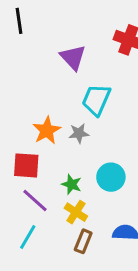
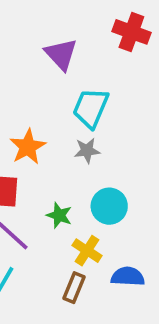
gray star: (79, 133) -> (87, 151), moved
yellow cross: (76, 212) -> (87, 251), moved

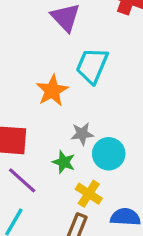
orange star: (28, 147) -> (52, 91), moved
gray star: (87, 151) -> (82, 134), moved

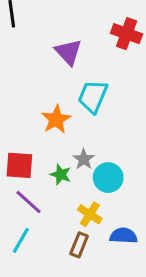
gray star: (82, 134) -> (84, 159), turned -30
green star: (64, 162) -> (61, 174), moved

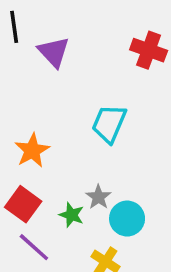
purple triangle: (68, 52) -> (54, 52), moved
orange star: (56, 119) -> (32, 150), moved
red square: (19, 165) -> (23, 204), turned 32

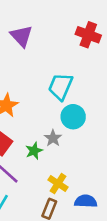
green star: (72, 215) -> (34, 151), turned 30
cyan circle: (127, 219) -> (73, 117), moved

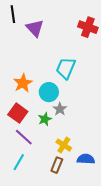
cyan circle: (73, 117) -> (49, 92), moved

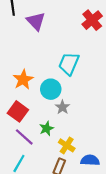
red cross: (88, 27) -> (92, 20), turned 30
green star: (45, 119) -> (47, 128), moved

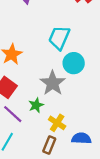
cyan circle: (51, 89) -> (74, 63), moved
gray star: (62, 107) -> (53, 83), size x1.6

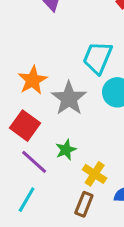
gray star: (53, 83) -> (69, 98), moved

